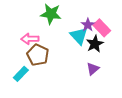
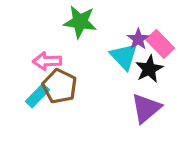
purple triangle: (93, 69) -> (146, 108), size x1.5
cyan rectangle: (21, 74) -> (38, 96), moved

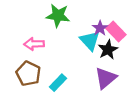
brown pentagon: (60, 86) -> (28, 74), moved
cyan rectangle: (38, 96) -> (58, 83), moved

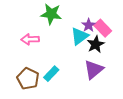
cyan triangle: (90, 41) -> (79, 36), turned 36
brown pentagon: (28, 74) -> (28, 79), moved

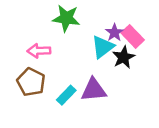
purple triangle: (94, 70) -> (94, 90), moved, turned 35
brown pentagon: (28, 79) -> (31, 82), moved

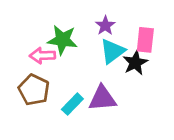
green star: (66, 18) -> (62, 40), moved
purple star: (114, 33) -> (105, 26), moved
pink rectangle: (133, 36) -> (145, 40), turned 50

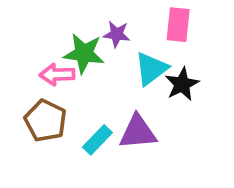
purple star: (105, 26) -> (117, 34), moved, turned -30
pink rectangle: (145, 40) -> (178, 25), moved

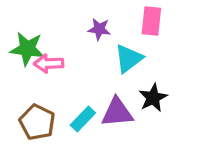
green star: (84, 53) -> (27, 49), moved
black star: (182, 84) -> (153, 98), moved
brown pentagon: (46, 121) -> (37, 122), moved

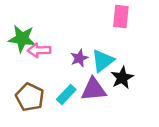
purple star: (99, 29) -> (79, 58), moved, turned -30
cyan triangle: (129, 59) -> (103, 61), moved

